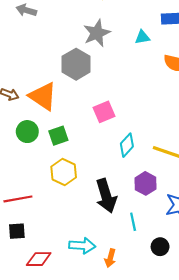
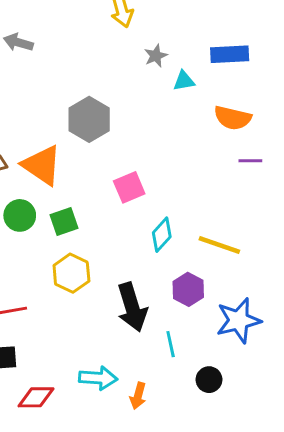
gray star: (97, 33) -> (156, 56), moved, size x0.6

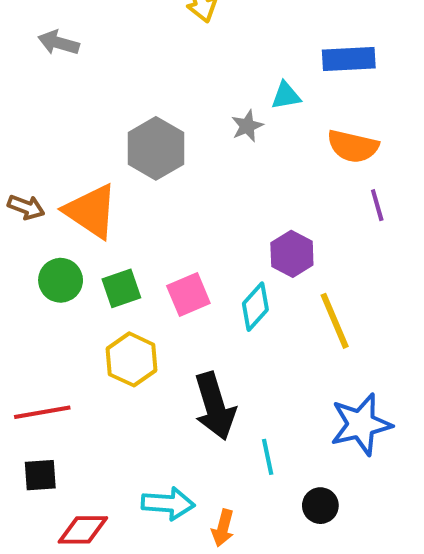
gray star: (156, 56) -> (247, 126), moved
purple line: (250, 161) -> (377, 205), turned 75
pink square: (129, 187) -> (188, 294), moved
yellow line: (219, 245) -> (335, 321), turned 48
purple hexagon: (188, 289) -> (292, 254), moved

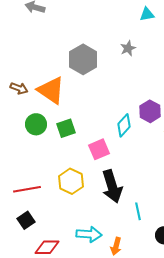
cyan triangle: (286, 96) -> (147, 14), moved
pink square: (188, 294) -> (99, 149), moved
cyan diamond: (255, 307) -> (124, 125), moved
yellow hexagon: (132, 359) -> (71, 181), moved
black square: (40, 475) -> (26, 220), turned -30

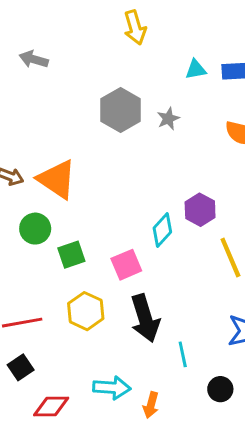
gray hexagon: (83, 59) -> (121, 110), moved
green square: (66, 128) -> (71, 255), moved

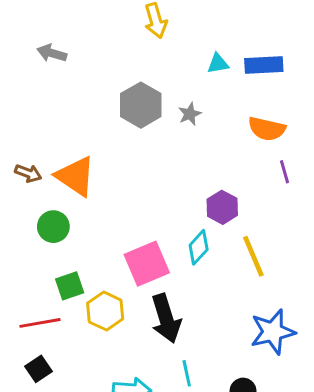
cyan diamond: (162, 230) -> (199, 247), moved
green square: (71, 255) -> (70, 286), moved
pink square: (126, 265) -> (147, 264), size x1.4
cyan line: (183, 354) -> (187, 373), moved

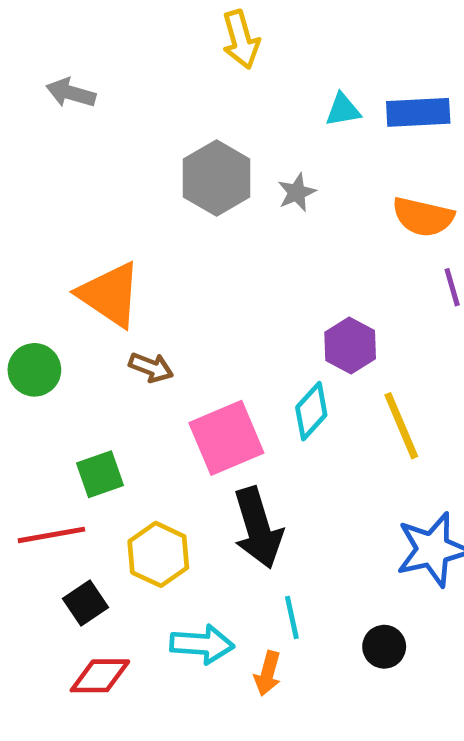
brown arrow: (28, 173) -> (151, 367), moved
green circle: (53, 227) -> (34, 370), moved
yellow hexagon: (105, 311) -> (158, 554), moved
black square: (39, 369) -> (85, 603), moved

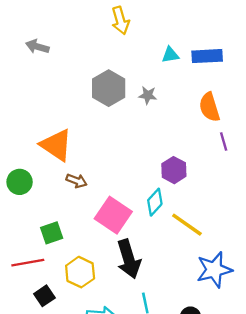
gray star: (297, 193) -> (148, 95), turned 30
orange semicircle: (423, 217) -> (209, 107), turned 60
yellow line: (401, 426) -> (187, 225), moved, turned -32
pink square: (226, 438) -> (113, 215), turned -33

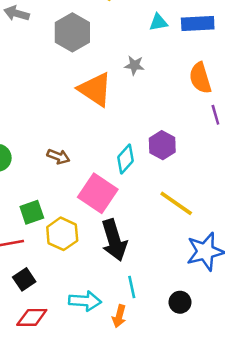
gray hexagon: (109, 88) -> (72, 32), moved
orange triangle: (56, 145) -> (95, 89), moved
cyan diamond: (155, 202) -> (126, 159), moved
yellow hexagon: (80, 272) -> (62, 234), moved

